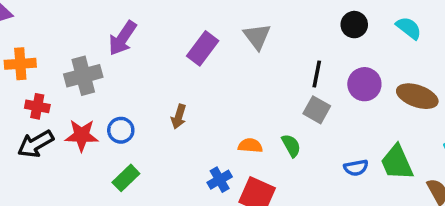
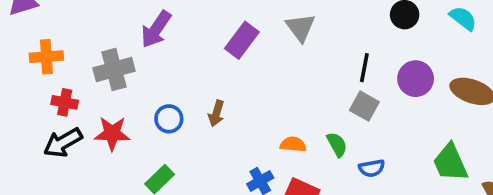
blue circle: (121, 130) -> (169, 119), moved
blue semicircle: (356, 168) -> (372, 168), moved

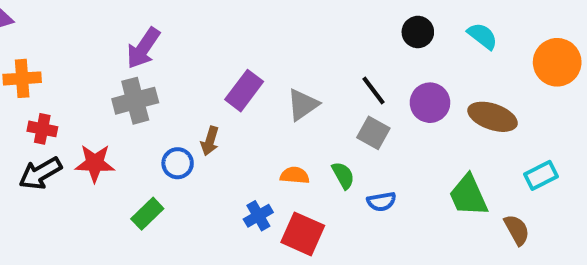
gray triangle: (300, 27) -> (303, 105), moved, turned 32
purple rectangle: (242, 40) -> (244, 91), moved
black line: (364, 68) -> (373, 91), turned -48
gray cross: (114, 69) -> (135, 101), moved
blue circle: (169, 119) -> (178, 163), moved

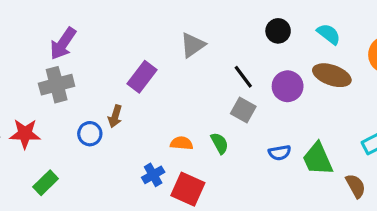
gray triangle: (303, 105) -> (193, 45), moved
brown ellipse: (493, 117) -> (332, 75), moved
blue semicircle: (382, 202) -> (280, 153), moved
green rectangle: (147, 214) -> (46, 183), moved

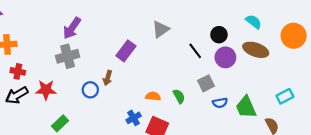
black circle: (278, 31) -> (219, 35), moved
gray square: (243, 110) -> (206, 83), moved, turned 35

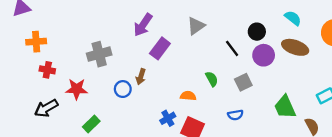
purple arrow: (72, 28) -> (143, 25), moved
black arrow: (17, 95) -> (46, 108), moved
green semicircle: (179, 96) -> (212, 79), moved
blue semicircle: (220, 103) -> (235, 115), moved

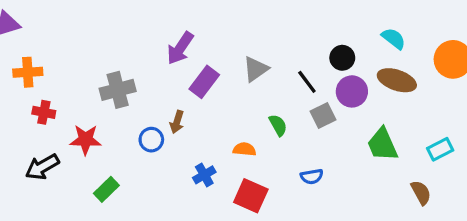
gray triangle: (196, 26) -> (256, 69), moved
gray square: (243, 82) -> (323, 116), moved
green trapezoid: (285, 107) -> (382, 144), moved
blue cross: (168, 118) -> (204, 175), moved

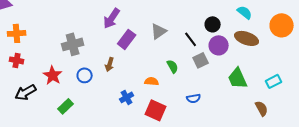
red cross: (44, 112) -> (17, 60), moved
red star: (86, 140) -> (53, 75), turned 30
blue circle: (151, 140) -> (85, 75), moved

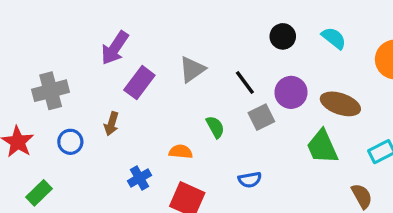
black circle: (213, 24) -> (283, 36), moved
brown ellipse: (247, 38) -> (340, 104), moved

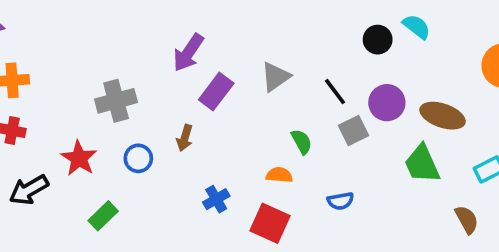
cyan semicircle: (334, 38) -> (417, 27), moved
orange semicircle: (181, 152) -> (279, 175), moved

